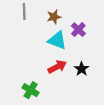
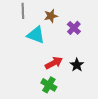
cyan triangle: (57, 40) -> (36, 35), moved
green cross: (31, 90) -> (49, 85), moved

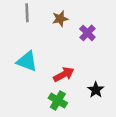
cyan triangle: (36, 35) -> (27, 61), moved
black star: (77, 65) -> (96, 90), moved

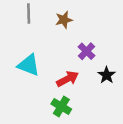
purple cross: (87, 33) -> (86, 51), moved
black star: (96, 90) -> (107, 75), moved

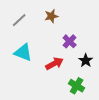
gray line: (29, 14) -> (19, 20), moved, turned 49
green cross: (61, 107) -> (77, 86), moved

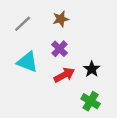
purple cross: (70, 41) -> (60, 49), moved
black star: (86, 61) -> (92, 69), moved

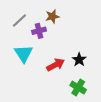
purple cross: (60, 49) -> (39, 31), moved, turned 32
cyan triangle: (27, 62) -> (24, 53), turned 36

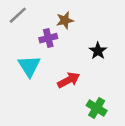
gray line: (19, 21) -> (18, 15), moved
black star: (79, 60) -> (98, 51), moved

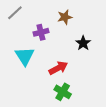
brown star: (65, 20) -> (65, 17), moved
green cross: (97, 108) -> (63, 92), moved

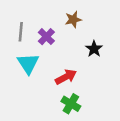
gray line: (15, 13) -> (21, 32), moved, turned -42
purple cross: (41, 32) -> (46, 37), turned -32

